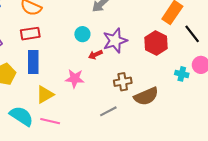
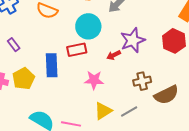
red rectangle: (30, 34) -> (77, 50), moved
cyan circle: (82, 34) -> (88, 26), moved, size x1.6
yellow triangle: (45, 94) -> (103, 111), moved

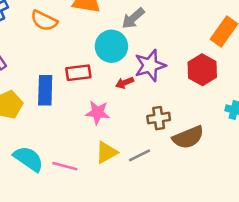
cyan circle: (88, 26) -> (111, 46), moved

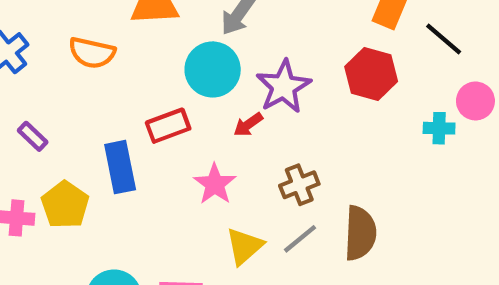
pink star: (98, 113) -> (215, 184), turned -30
brown cross: (159, 118) -> (299, 185), moved
brown semicircle: (188, 137) -> (360, 233), moved, turned -52

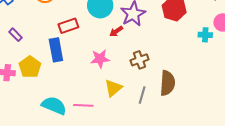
red rectangle: (168, 126) -> (68, 26), moved
pink star: (215, 184) -> (100, 59), turned 30
gray line: (300, 239) -> (142, 95), moved, turned -36

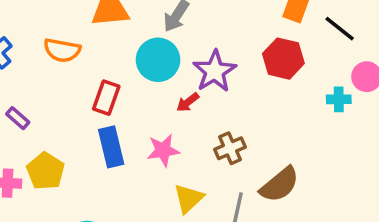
red rectangle: (68, 26) -> (106, 98), turned -48
blue rectangle: (56, 50) -> (111, 147), moved
brown semicircle: (167, 83) -> (280, 185), turned 50

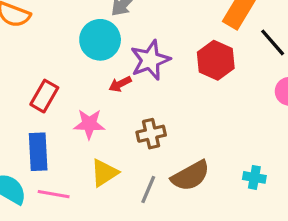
red rectangle: (106, 98) -> (44, 96), moved
cyan cross: (339, 99) -> (254, 177), moved
blue rectangle: (111, 147) -> (38, 152), moved

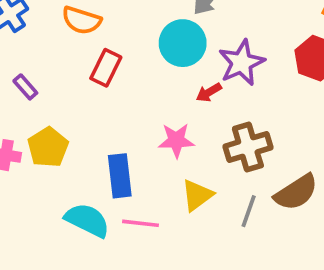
red rectangle: (44, 96) -> (106, 68), moved
brown cross: (151, 134) -> (248, 147), size x1.4

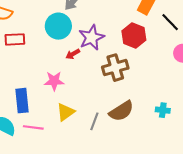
red rectangle: (106, 68) -> (15, 39), turned 60
brown cross: (248, 147) -> (115, 68), moved

